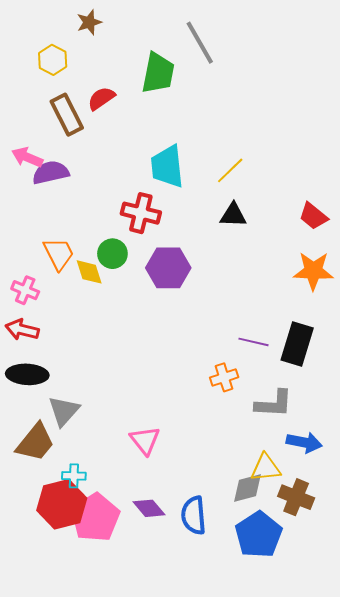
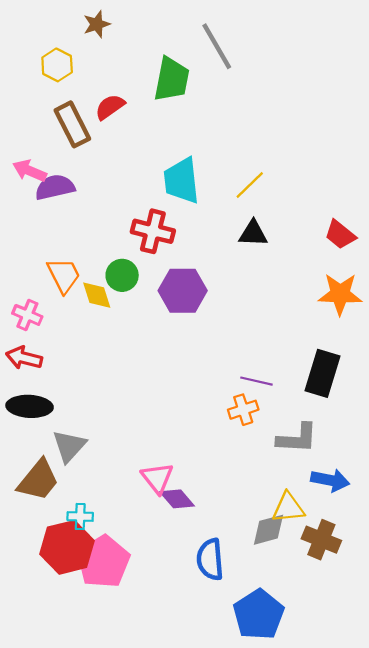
purple line: (253, 342) -> (256, 381), moved
purple diamond: (149, 508) -> (177, 499), moved
blue pentagon: (259, 535) -> (259, 615), moved

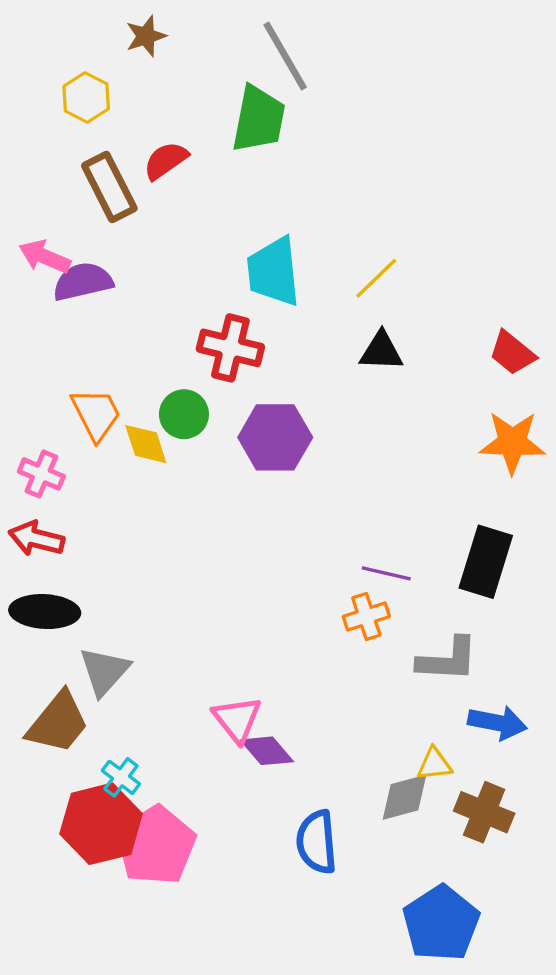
gray line: (217, 46) -> (285, 56), moved
yellow triangle: (288, 508) -> (434, 764), size x0.7
cyan cross: (80, 517) -> (121, 777), turned 35
blue pentagon: (259, 615) -> (441, 923), moved

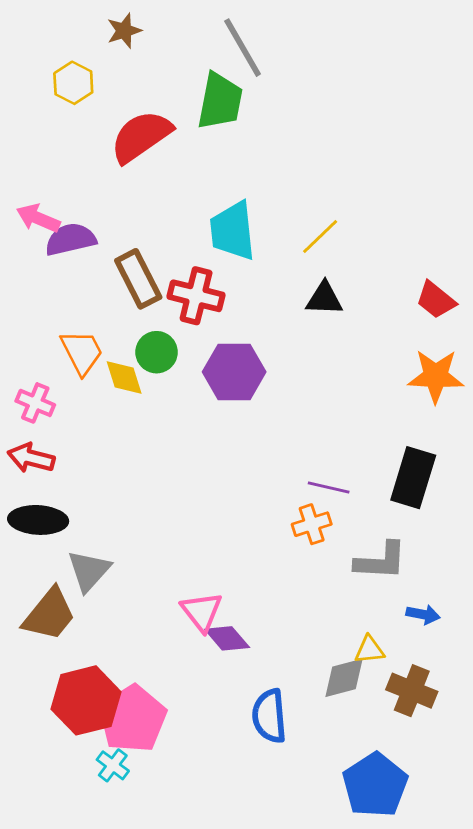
red semicircle: (166, 161) -> (141, 136), size x1.6
brown rectangle: (109, 187) -> (138, 279), moved
blue arrow: (497, 723) -> (423, 614), size x0.7
cyan cross: (121, 777) -> (113, 765), moved

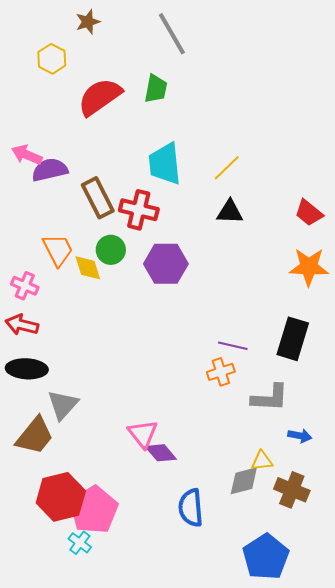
green trapezoid: (220, 101) -> (156, 89), moved, size x0.7

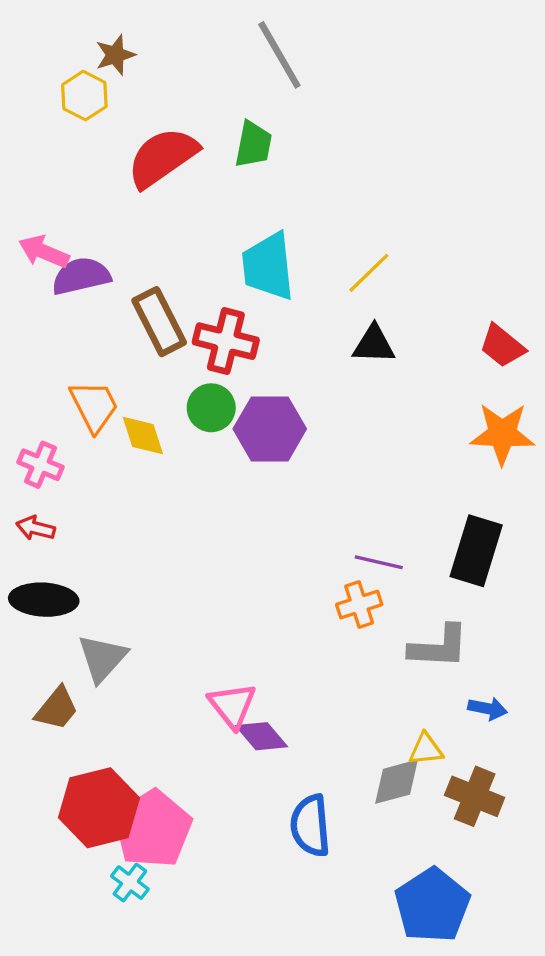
brown star: (88, 22) -> (115, 55), moved
green circle: (111, 250) -> (211, 408), moved
red arrow: (22, 325) -> (36, 528), size x0.7
brown trapezoid: (35, 436) -> (57, 709), size x0.7

